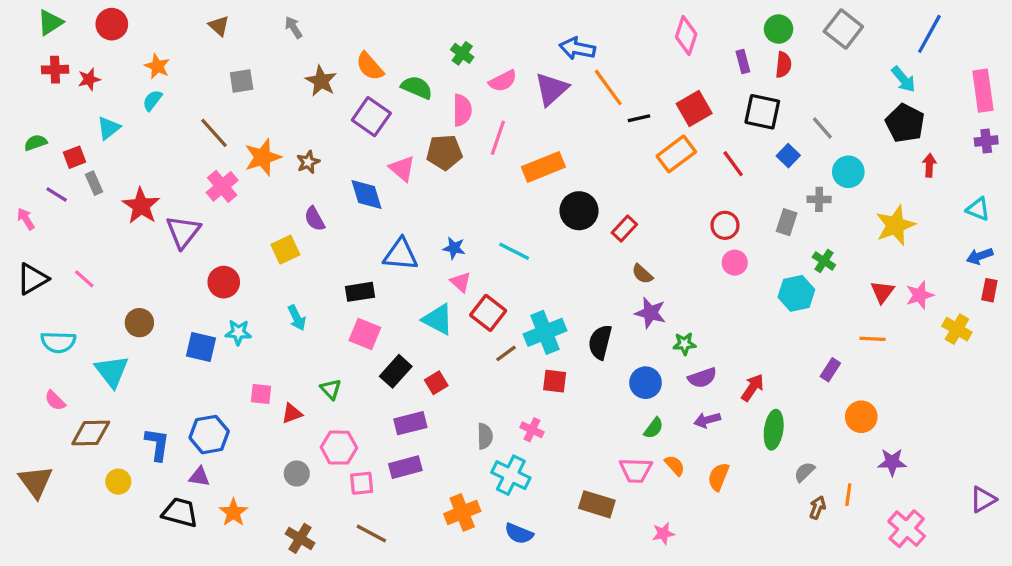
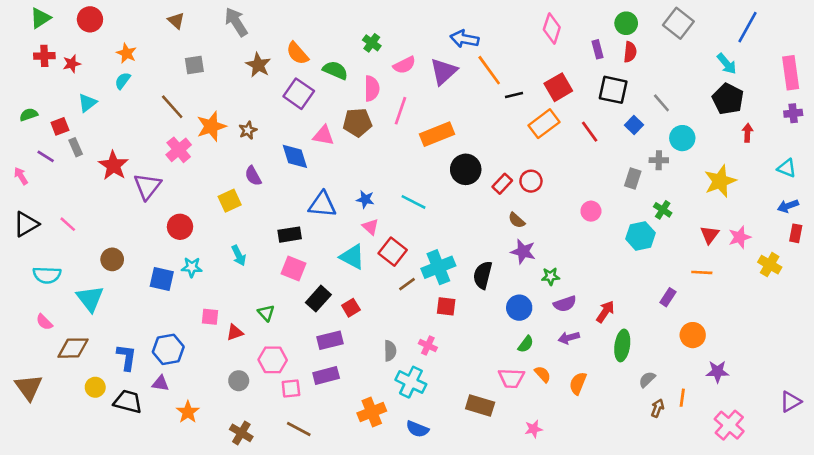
gray arrow: (293, 27) -> (236, 22), size x1.6
pink triangle: (402, 169) -> (324, 135), turned -30
red circle: (725, 225) -> (531, 181), moved
black trapezoid: (180, 512) -> (128, 402), moved

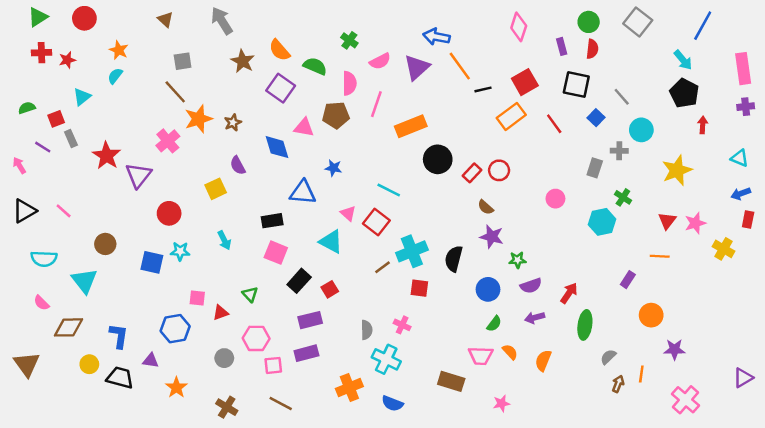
brown line: (172, 107) -> (175, 92), moved
blue star: (365, 199) -> (333, 168), moved
red square: (393, 252) -> (376, 222), moved
blue hexagon: (168, 349) -> (175, 329), moved

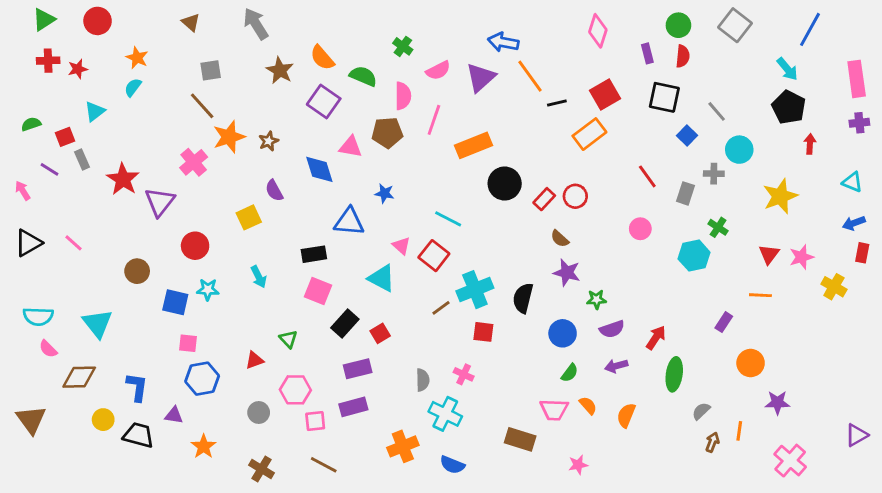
red line: (554, 124) -> (647, 176), moved
brown circle: (105, 244) -> (137, 271), moved
cyan semicircle: (44, 259) -> (38, 316), moved
pink square: (197, 298) -> (188, 343), moved

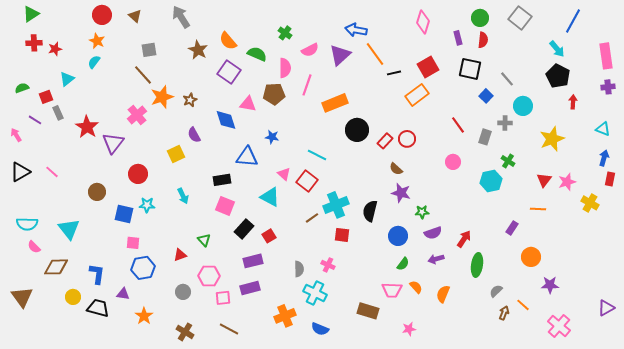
red circle: (98, 21) -> (102, 15), moved
blue arrow: (854, 223) -> (604, 158), turned 126
orange line: (739, 431) -> (523, 305), turned -56

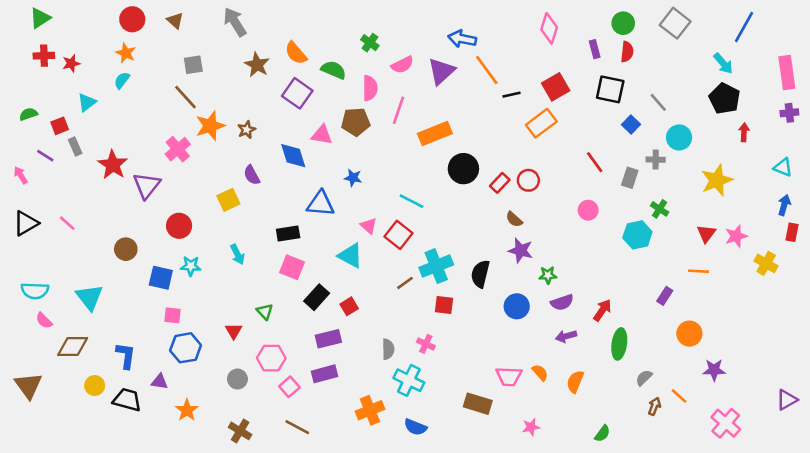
red triangle: (180, 255) -> (234, 331), turned -40
green semicircle: (403, 264) -> (602, 434), moved
pink square: (223, 298) -> (289, 387), turned -35

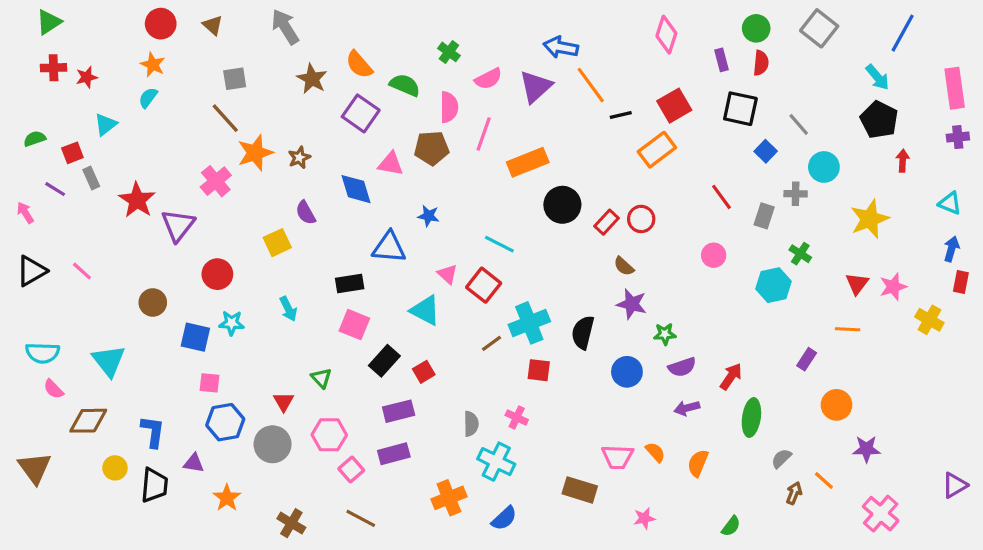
gray circle: (237, 379) -> (273, 444), moved, size x1.5
black trapezoid: (127, 400) -> (154, 485), turned 80
blue semicircle: (415, 427) -> (504, 518), turned -65

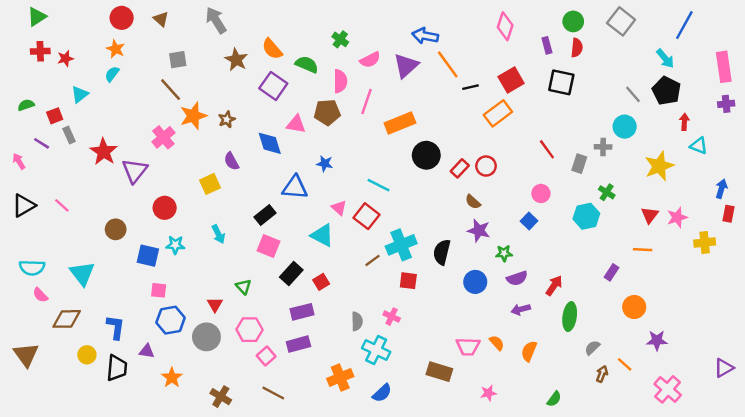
gray line: (799, 124) -> (633, 94), moved
blue square: (766, 151) -> (529, 221), moved
cyan triangle: (950, 203) -> (699, 146), moved
black rectangle: (350, 284) -> (265, 215), turned -30
yellow cross: (929, 320) -> (705, 242), turned -36

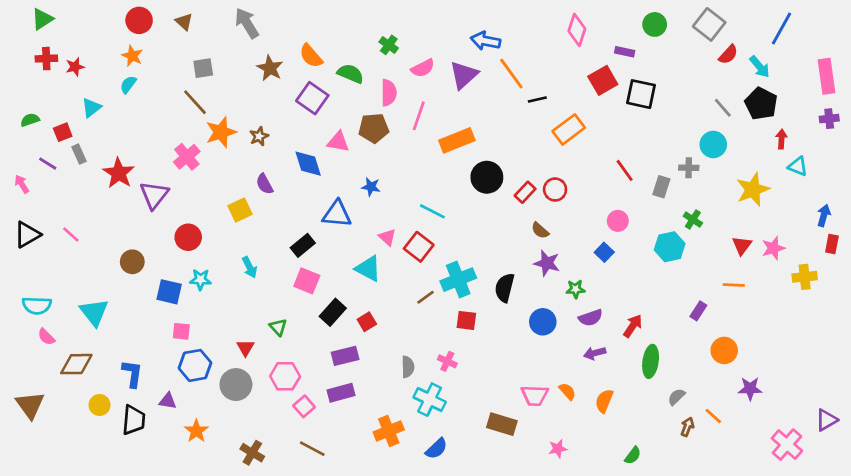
purple rectangle: (547, 45) -> (625, 52), turned -63
red semicircle: (577, 48) -> (728, 54), moved, turned 36
red square: (511, 80) -> (603, 80), moved
pink cross: (668, 389) -> (787, 445), moved

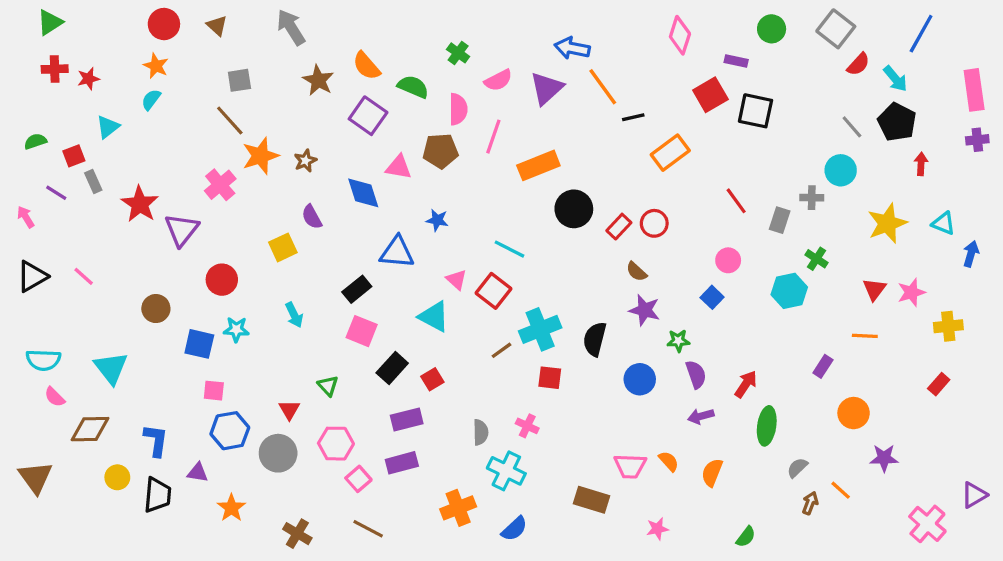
cyan triangle: (798, 166) -> (944, 223), moved
red rectangle: (832, 244) -> (939, 384), moved, turned 30
purple semicircle: (591, 318) -> (696, 374), turned -90

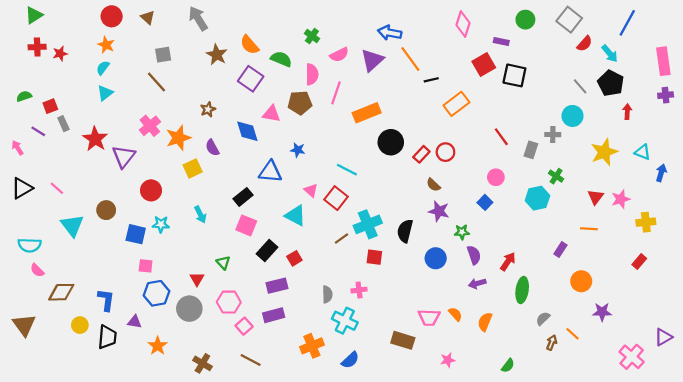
cyan triangle: (108, 127) -> (105, 93), moved
orange star: (260, 156) -> (178, 138), moved
cyan triangle: (111, 368) -> (72, 225), moved
pink cross: (527, 426) -> (359, 290), turned -32

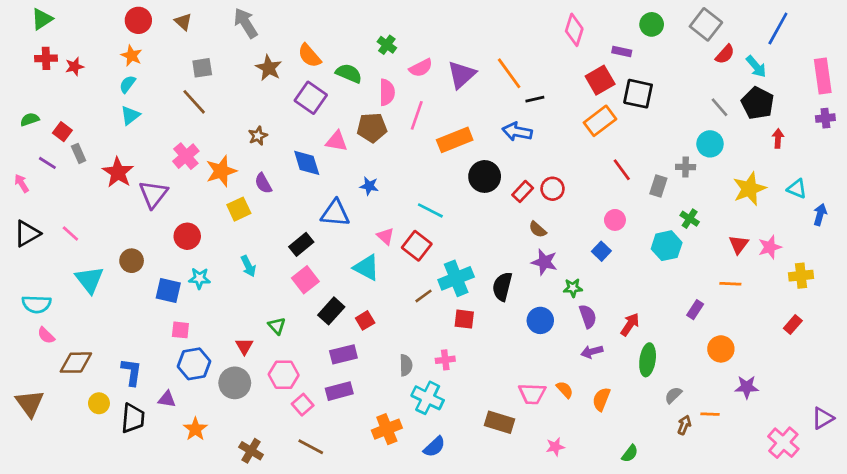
blue arrow: (390, 33) -> (517, 132), moved
orange rectangle: (456, 104) -> (600, 121), moved
red square: (50, 106) -> (62, 132), turned -32
pink square: (246, 225) -> (305, 280), turned 30
orange line: (572, 334) -> (710, 414), turned -40

